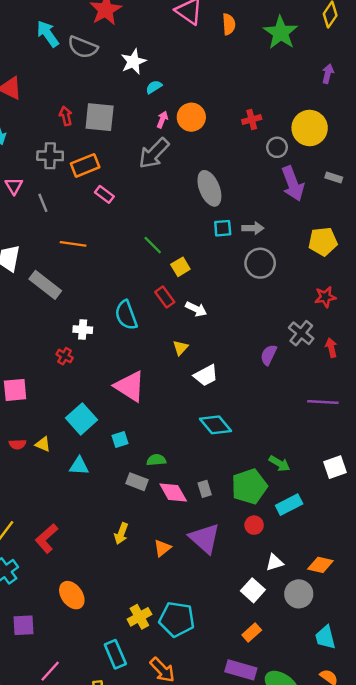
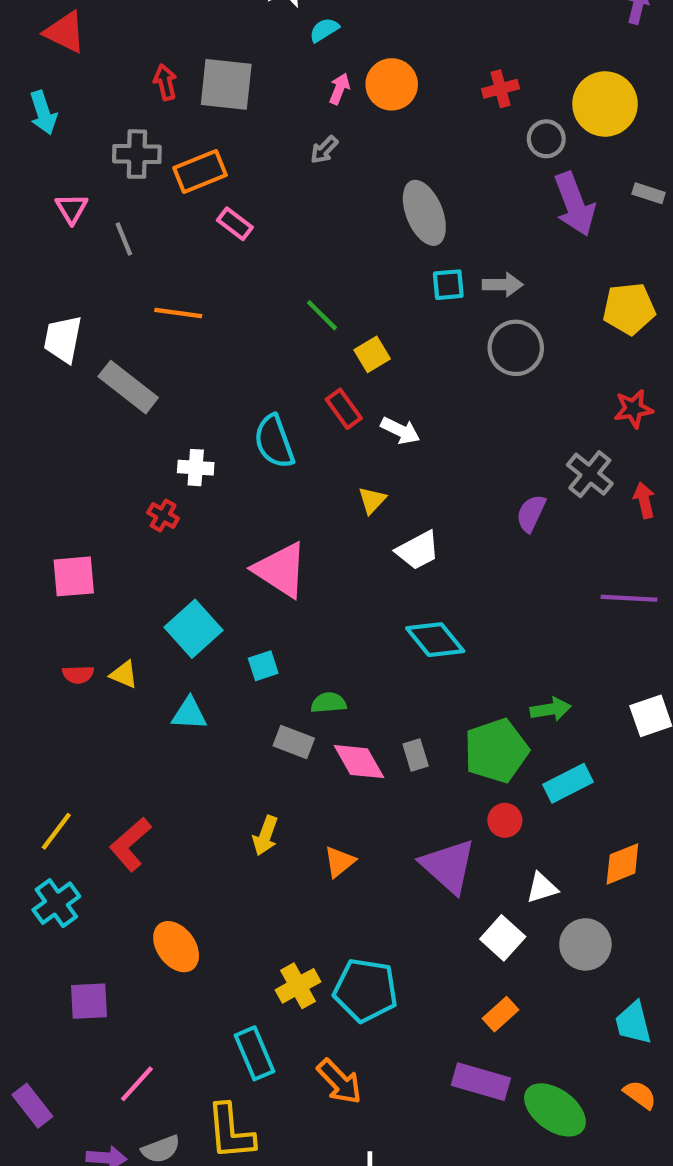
gray arrow: (154, 153) -> (324, 150), size x0.5
green arrow: (279, 464) -> (551, 709), turned -40
purple triangle: (205, 538) -> (448, 866), moved
orange diamond: (320, 565) -> (622, 864), moved, turned -35

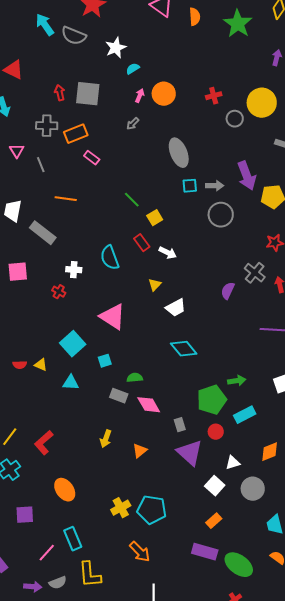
purple arrow: (575, 204) -> (247, 176), moved
pink square: (74, 576) -> (18, 272), moved
gray rectangle: (416, 755) -> (180, 425), moved
cyan rectangle: (254, 1053) -> (73, 539), moved

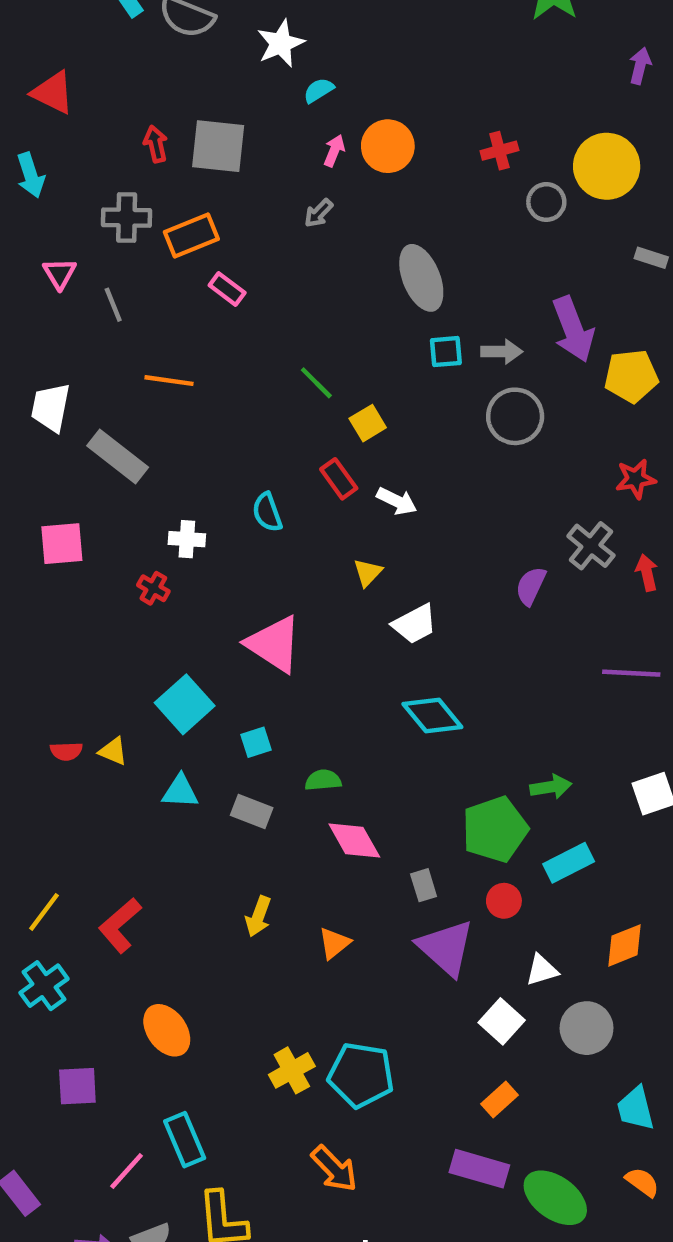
cyan semicircle: (110, 258) -> (267, 512), size x0.7
gray rectangle: (119, 396) -> (252, 811), moved

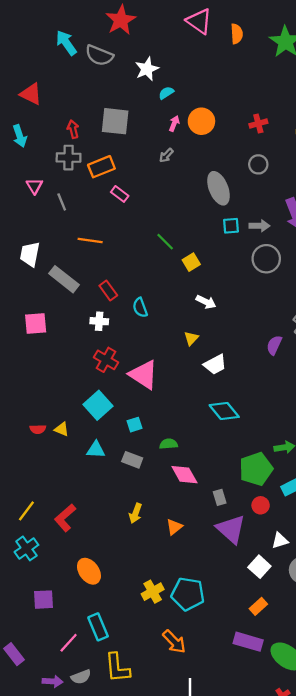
red arrow: (156, 144) -> (73, 129), moved
gray circle: (546, 202) -> (258, 164), moved
red rectangle: (339, 479) -> (108, 291), moved
red cross: (153, 588) -> (106, 360), moved, size x1.5

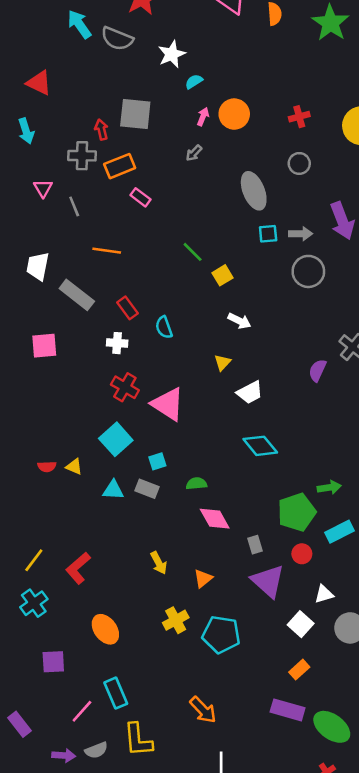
red arrow: (73, 129) -> (101, 130), moved
gray rectangle: (132, 460) -> (147, 489), moved
yellow arrow: (136, 513) -> (159, 563), turned -48
yellow cross: (153, 592) -> (176, 620), moved
cyan pentagon: (188, 594) -> (221, 634), moved

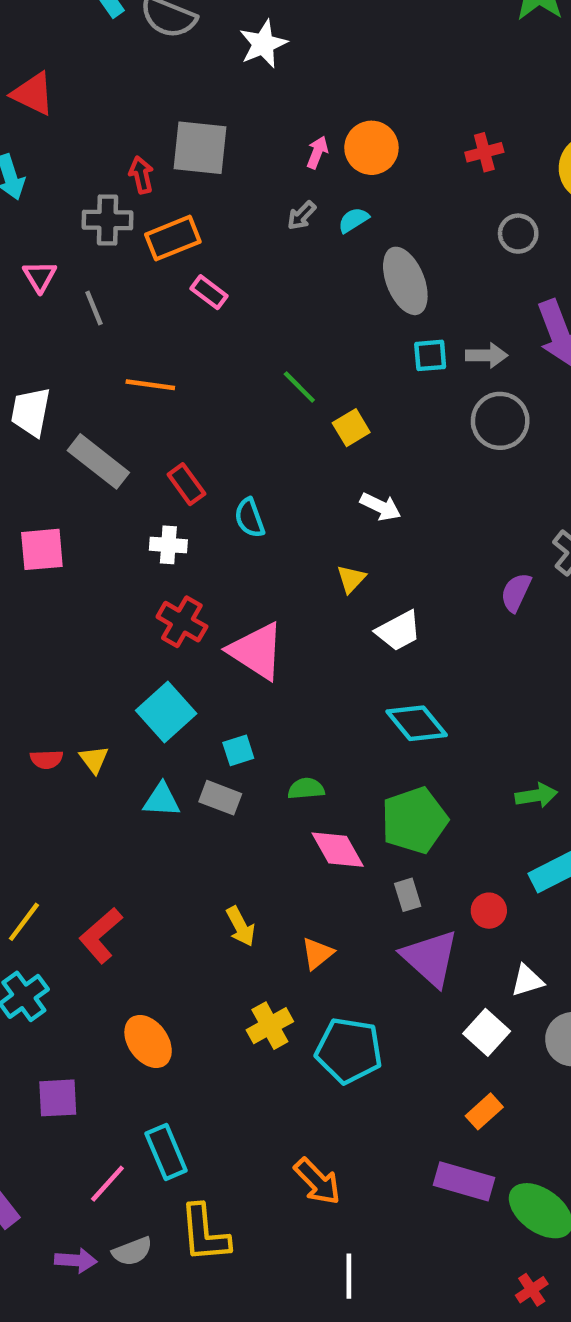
cyan semicircle: (194, 81) -> (353, 220), moved
gray circle: (299, 163) -> (518, 234), moved
yellow triangle: (74, 467) -> (94, 759), turned 30
green pentagon: (297, 512) -> (414, 820), moved

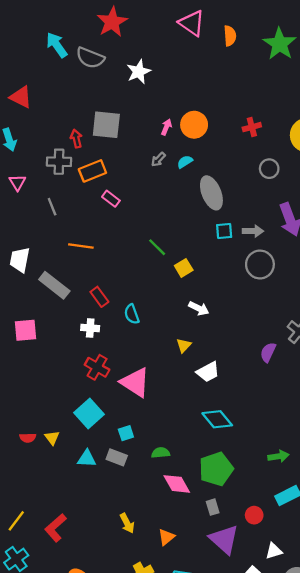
pink triangle: (40, 276) -> (17, 182), moved

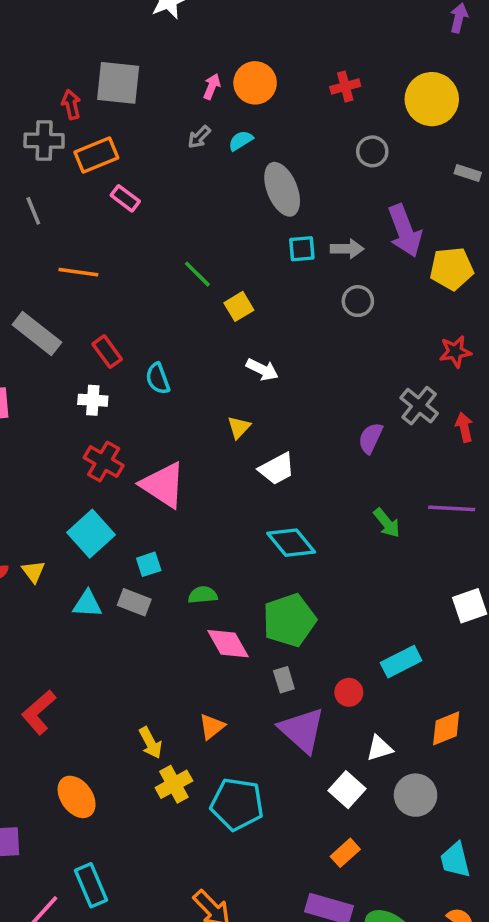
gray circle: (260, 264) -> (358, 301), size x0.7
green arrow: (278, 456) -> (387, 523), moved, turned 60
yellow arrow: (127, 523) -> (150, 743), moved

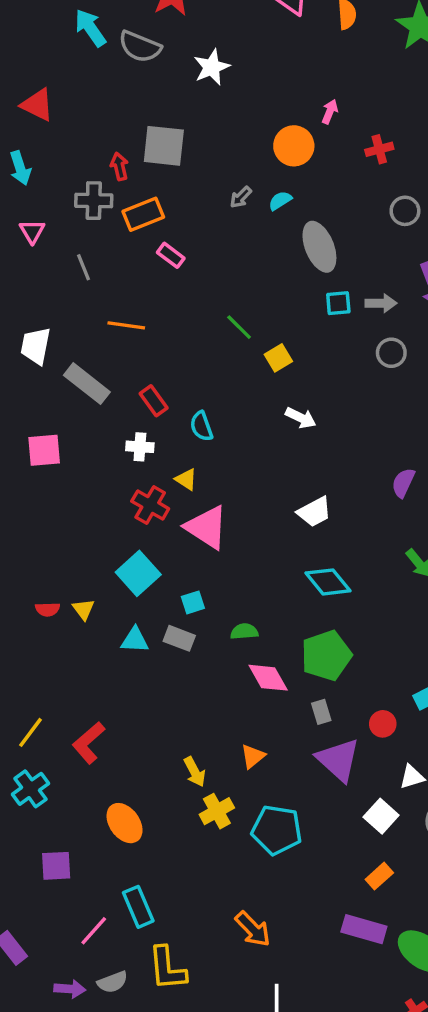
pink arrow: (212, 86) -> (330, 112), moved
yellow triangle: (239, 427) -> (186, 479), moved, turned -40

